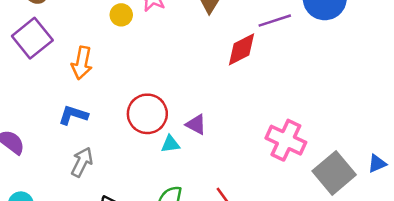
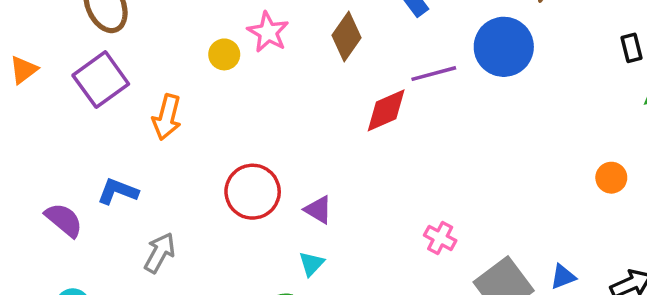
blue L-shape: (73, 115) -> (118, 191), moved
pink cross: (286, 140) -> (440, 238), size x0.6
cyan triangle: (170, 144) -> (311, 264), moved, turned -42

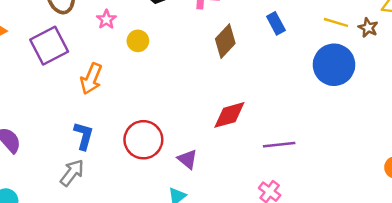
pink star: (268, 32) -> (106, 19), moved, size x0.7
purple line: (434, 74) -> (279, 145), moved
red diamond: (386, 110) -> (229, 115), moved
blue L-shape: (118, 191) -> (84, 136), moved, turned 76

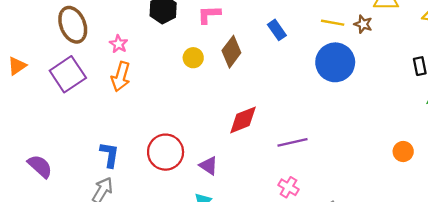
yellow circle: (138, 41) -> (193, 58), moved
orange arrow: (91, 79) -> (121, 77), moved

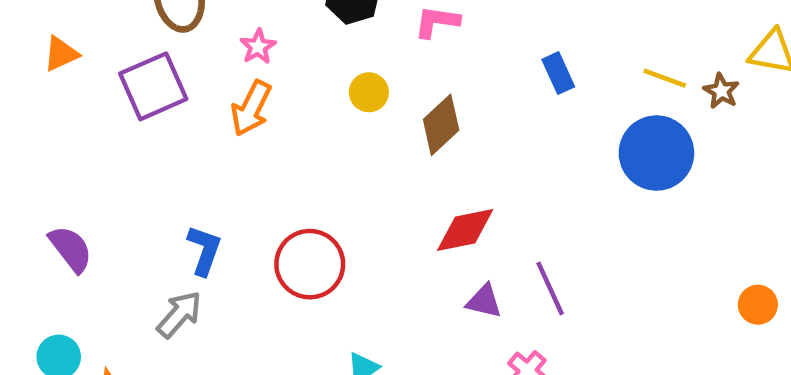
brown diamond: (231, 52) -> (441, 125), moved
yellow circle: (193, 58) -> (369, 92), moved
purple line: (293, 142) -> (550, 288), turned 68
orange circle: (403, 151) -> (758, 305), moved
purple triangle: (209, 166) -> (484, 301), moved, turned -30

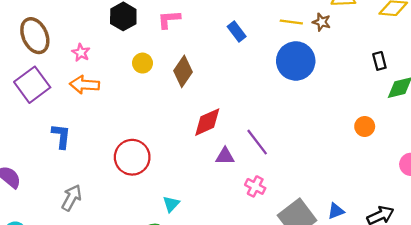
orange arrow: (251, 108) -> (84, 85), turned 80
blue L-shape: (204, 250) -> (61, 136), moved

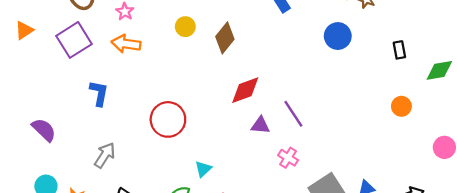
blue circle: (296, 61) -> (338, 36), size x0.7
black rectangle: (379, 61) -> (399, 50), moved

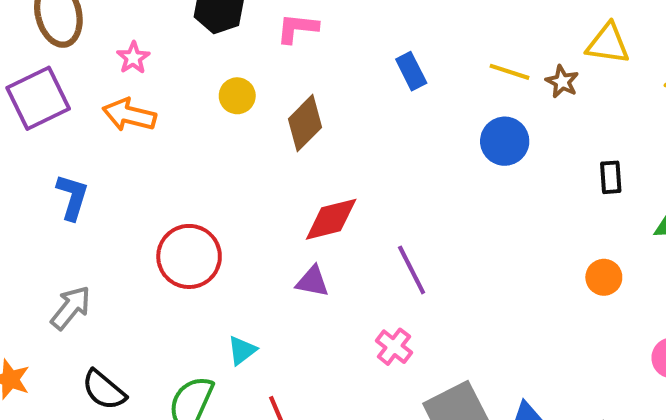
purple triangle: (260, 125) -> (312, 281), moved

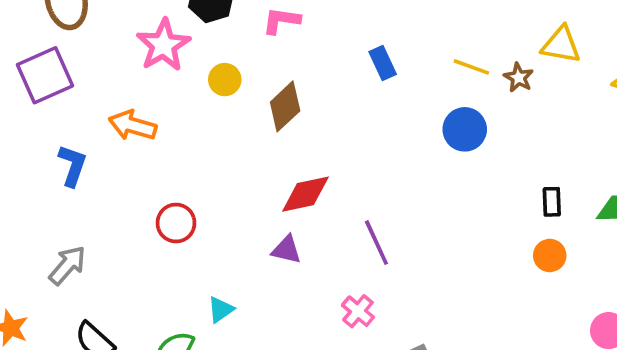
pink star: (133, 58) -> (163, 45), moved, size x1.8
orange arrow: (129, 115) -> (133, 125), moved
black rectangle: (611, 177) -> (552, 202), moved
red circle: (189, 256) -> (176, 223), size x0.7

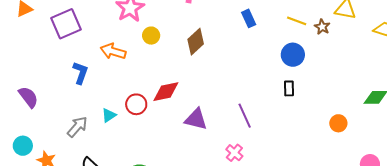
yellow circle: (225, 80) -> (151, 36), moved
red diamond: (305, 194) -> (166, 92), moved
black rectangle: (552, 202) -> (289, 88), moved
purple triangle: (286, 250) -> (196, 119), size x1.4
cyan triangle: (221, 310) -> (109, 115), moved

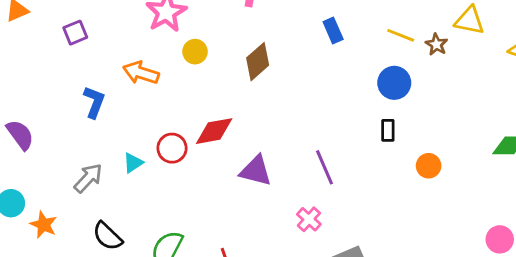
purple square: (66, 24) -> (75, 33), size x0.6
orange circle: (338, 123) -> (429, 166), moved

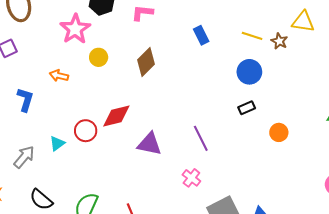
orange arrow: (141, 73) -> (59, 76), size x0.7
black rectangle: (388, 130) -> (247, 108), turned 70

